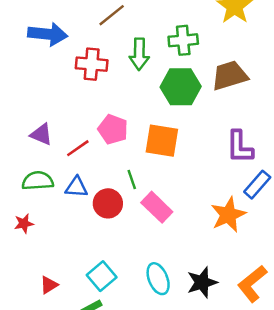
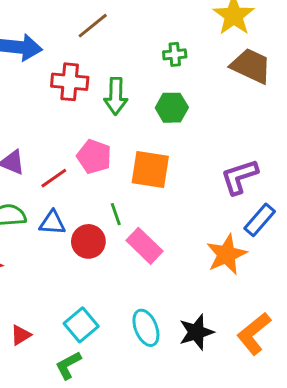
green cross: (183, 40) -> (175, 54), size x0.7
green arrow: (139, 54) -> (116, 96), moved
brown trapezoid: (230, 75) -> (251, 66), moved, turned 42
green hexagon: (181, 87) -> (172, 108), size x0.7
purple L-shape: (240, 147) -> (239, 177), turned 72

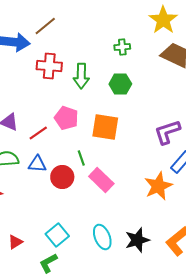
brown line: (93, 26) -> (45, 26), moved

